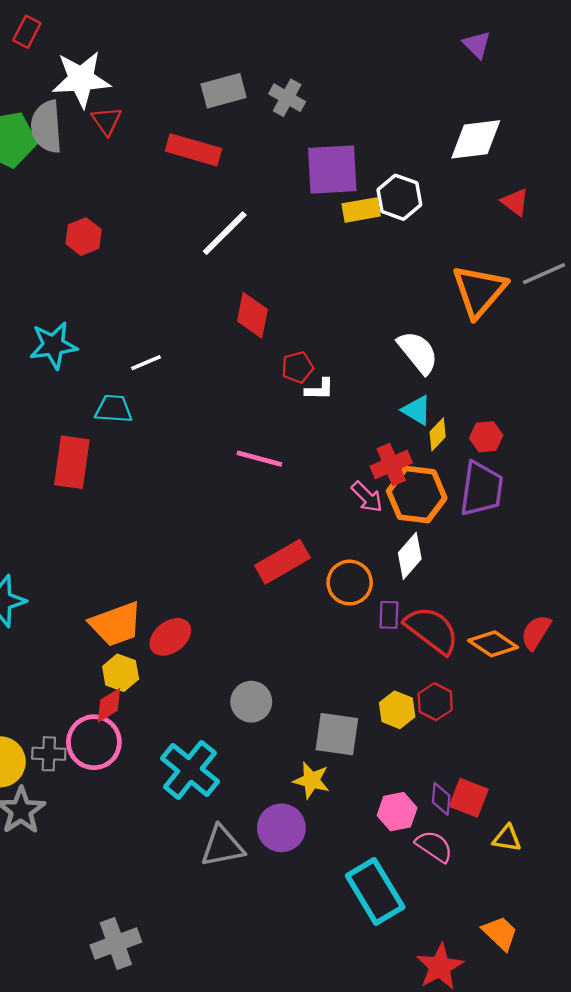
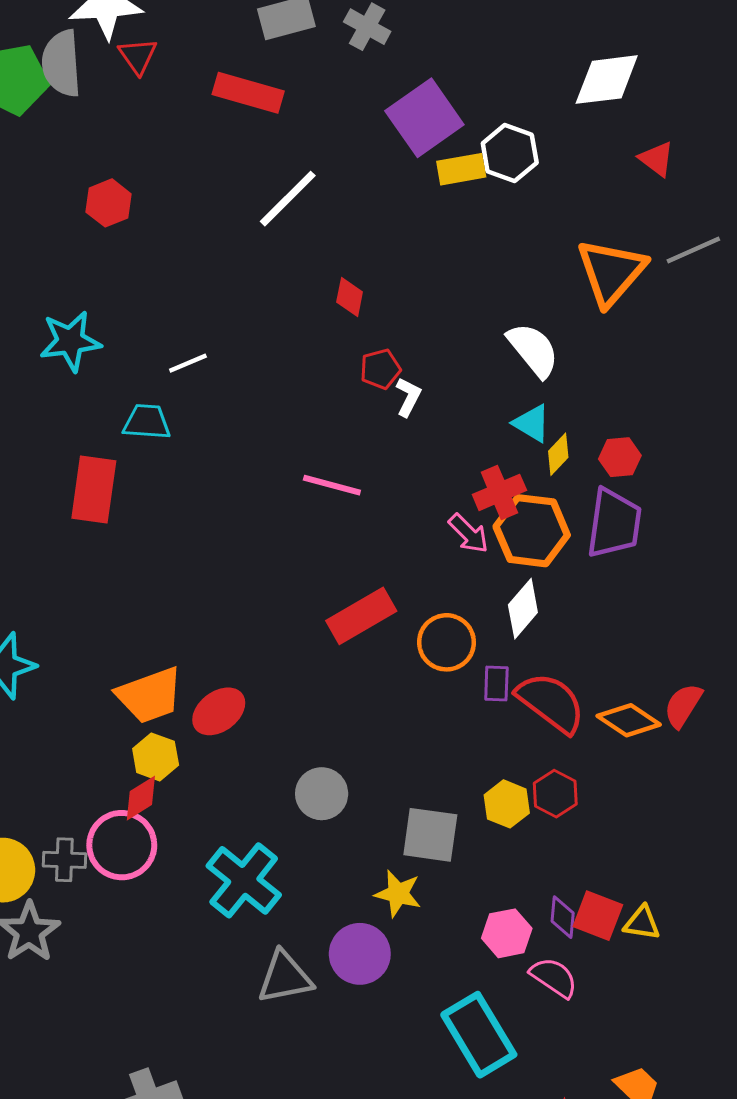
purple square: (332, 169) -> (424, 118), turned -32
red diamond: (252, 315) -> (350, 297), moved, size x0.7
white L-shape: (320, 389) -> (408, 397), turned -64
yellow triangle: (507, 838) -> (642, 923), moved

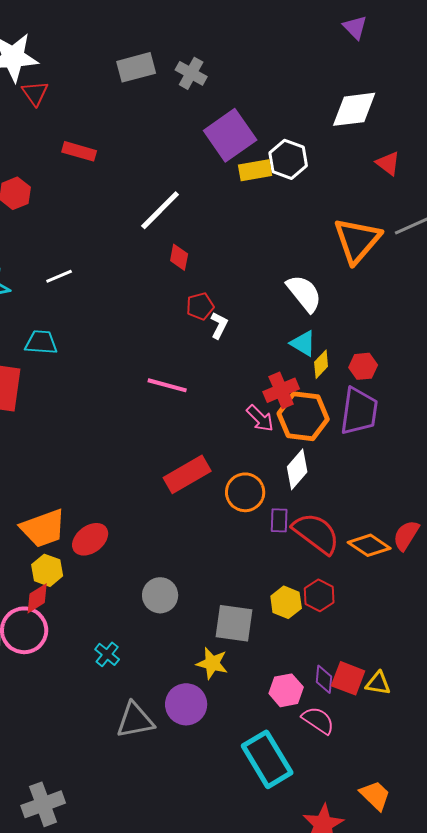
red rectangle: (248, 93) -> (79, 151), moved, size x0.7
white line: (288, 199) -> (160, 210), moved
white line: (188, 363) -> (59, 276), moved
cyan cross: (244, 880) -> (107, 654), size x0.5

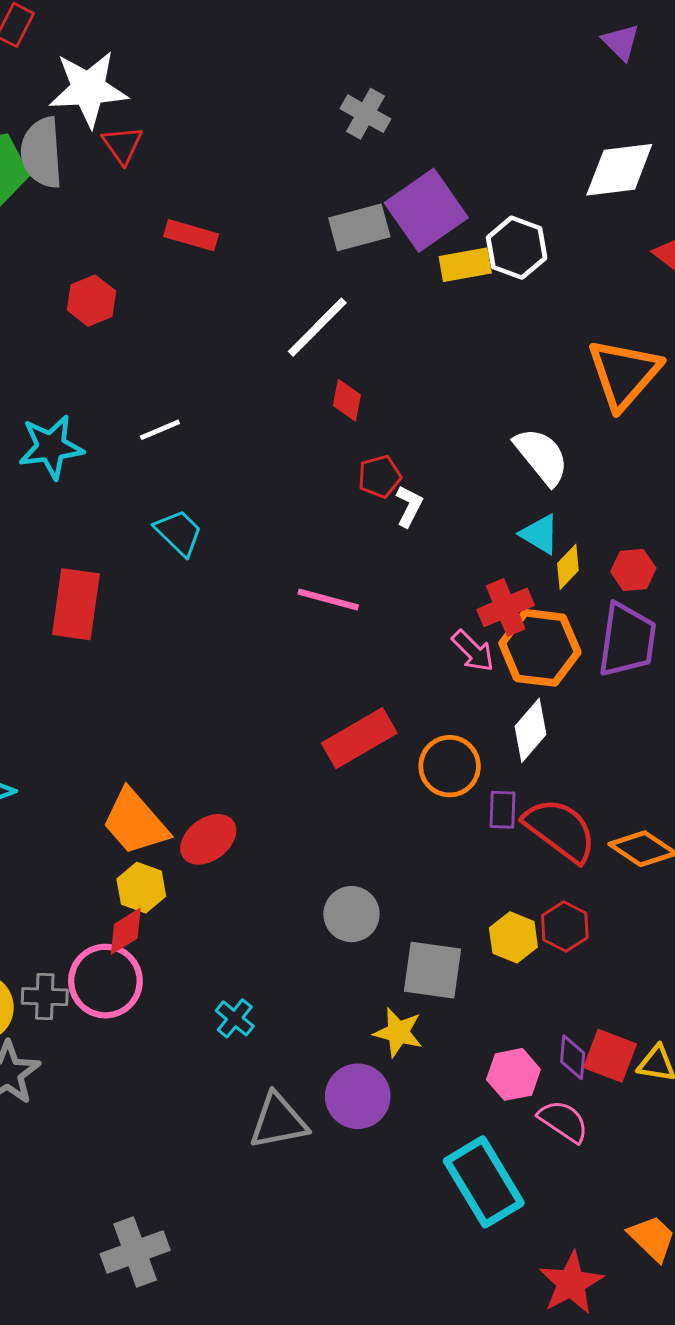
gray rectangle: (136, 67) -> (359, 227), moved
cyan trapezoid: (41, 342) -> (179, 533), moved, turned 40
orange trapezoid: (43, 528) -> (135, 822), turned 69
gray circle: (160, 595) -> (351, 914), moved

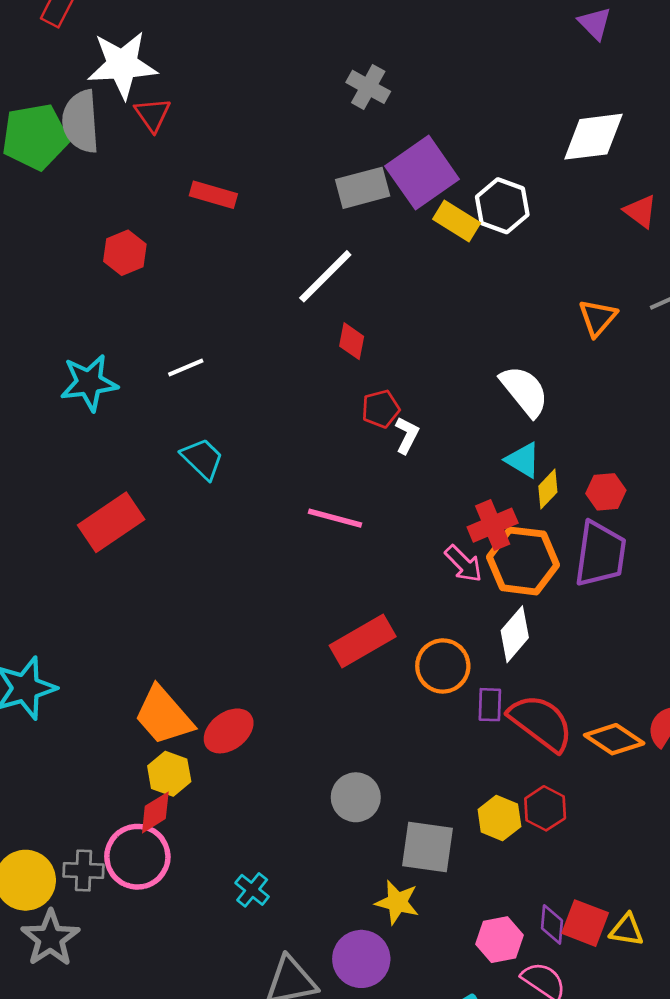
yellow rectangle: (465, 265) -> (457, 221), turned 42
orange triangle: (624, 374) -> (598, 318), size x0.6
red rectangle: (76, 604) -> (111, 522), turned 48

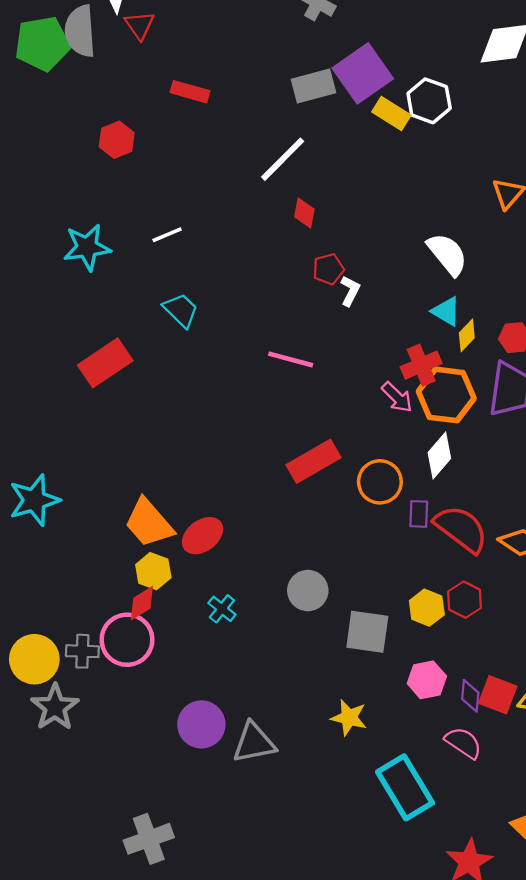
cyan cross: (252, 890) -> (222, 609), moved
yellow star: (397, 902) -> (349, 718), moved
pink hexagon: (499, 940) -> (427, 680), moved
purple circle: (361, 959) -> (201, 724), moved

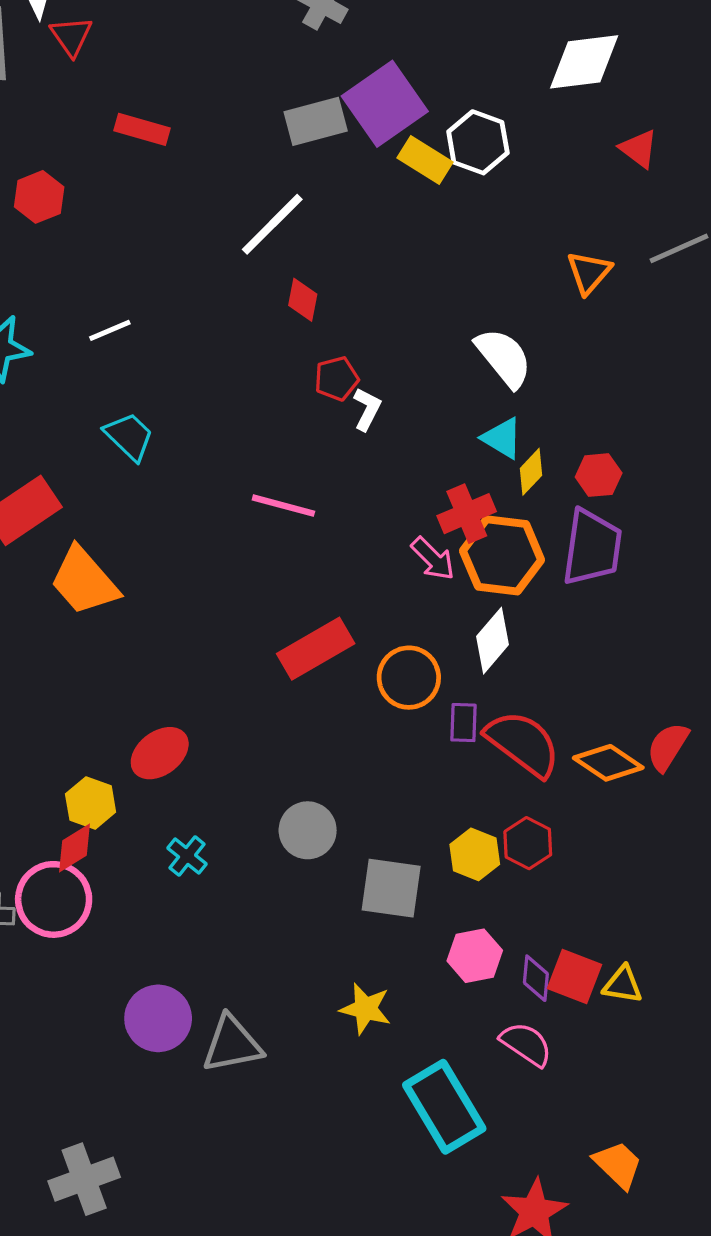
orange trapezoid: (149, 523) -> (84, 581), moved

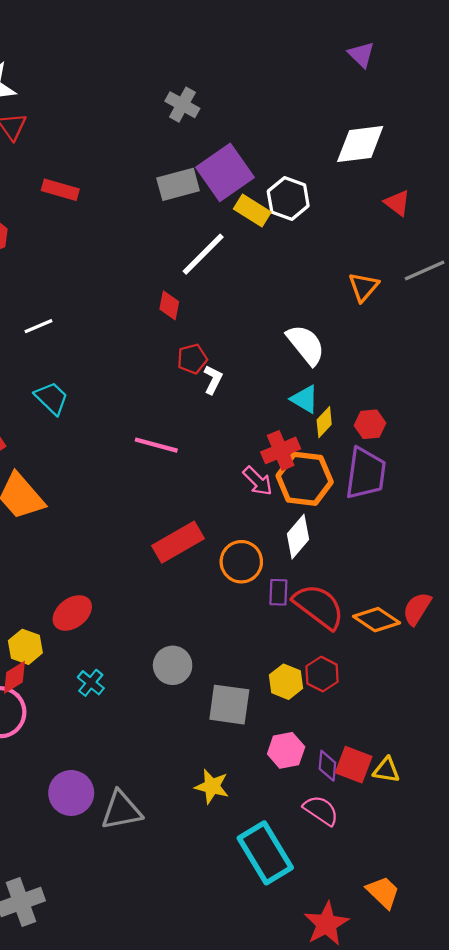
white line: (272, 224) -> (203, 254), moved

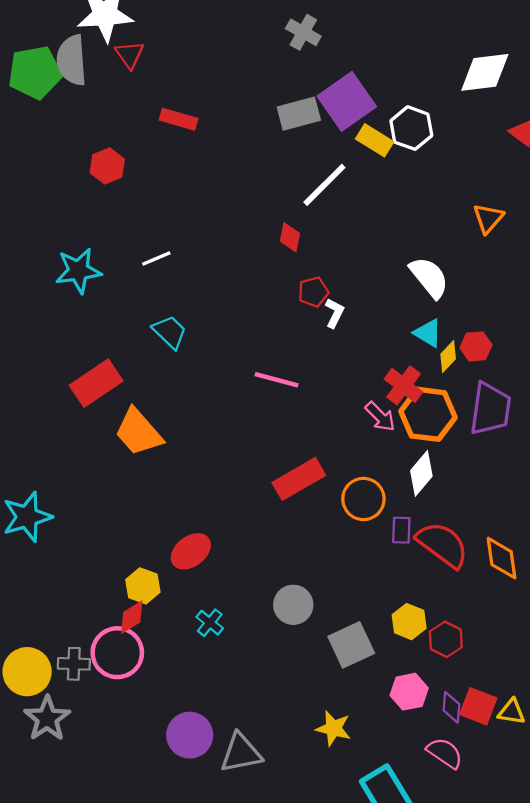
red hexagon: (370, 424) -> (476, 346), moved
red cross: (281, 450) -> (404, 385), turned -30
orange diamond: (377, 620) -> (502, 558), turned 48
red hexagon: (322, 674) -> (446, 639), moved
gray square: (229, 705) -> (351, 645), turned -33

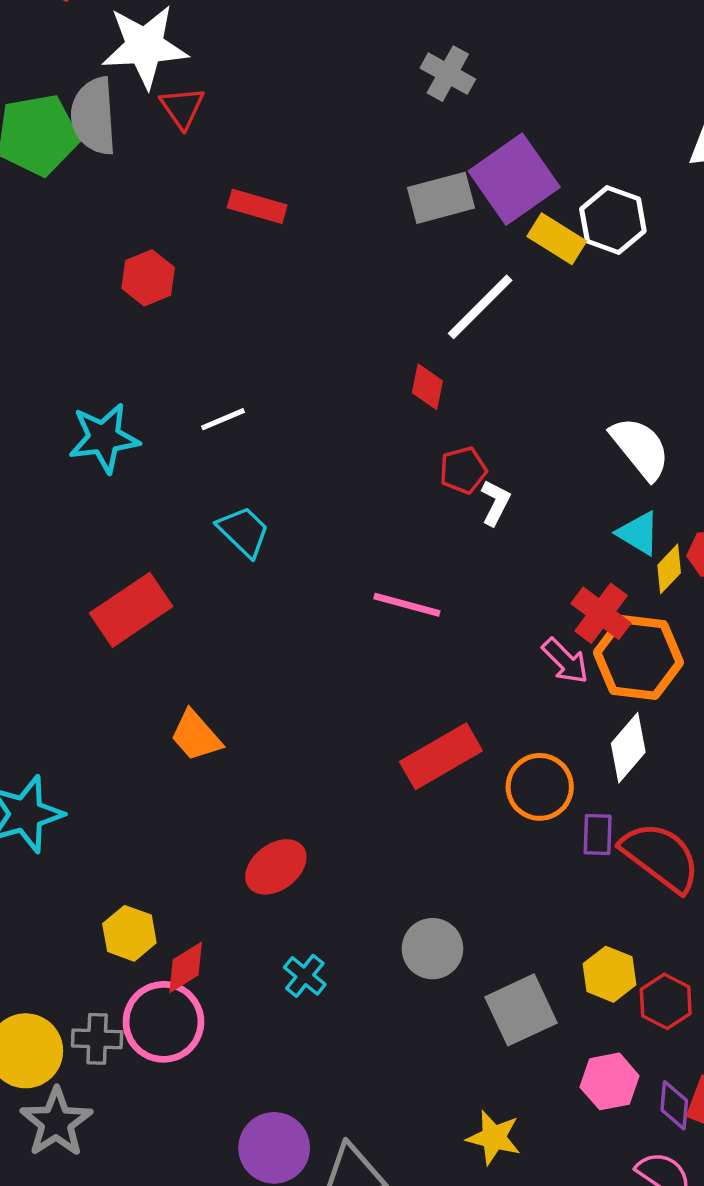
orange trapezoid: (138, 432) -> (196, 736), moved, size x0.7
yellow hexagon: (143, 586) -> (129, 933), moved

